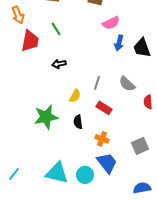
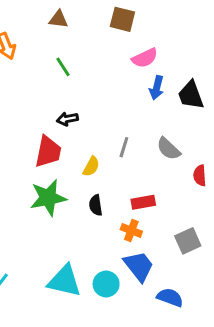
red trapezoid: (30, 41) -> (48, 152), moved
red rectangle: (104, 108) -> (143, 202), moved, turned -42
blue semicircle: (142, 188) -> (170, 297), moved, turned 30

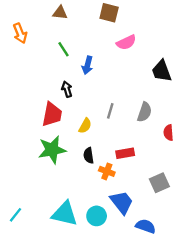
blue arrow: (157, 88) -> (87, 65), moved
black arrow: (67, 119) -> (67, 89), turned 84
gray semicircle: (169, 149) -> (145, 112), turned -114
orange cross: (131, 230) -> (107, 171), moved

